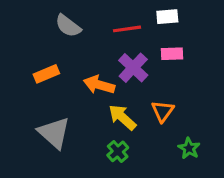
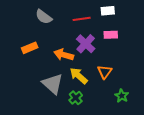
gray triangle: (54, 133) -> (53, 84), moved

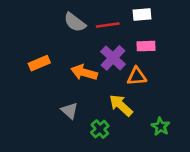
gray semicircle: (44, 17) -> (75, 22), moved
orange triangle: (105, 72) -> (137, 76), moved, turned 49
yellow arrow: (79, 76) -> (121, 105), moved
gray triangle: (53, 84) -> (70, 111), size x0.6

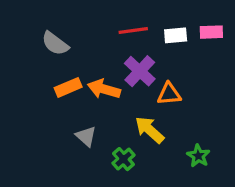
white rectangle: (142, 14) -> (176, 35), moved
gray semicircle: (75, 22) -> (55, 43), moved
pink rectangle: (146, 46) -> (211, 32), moved
orange rectangle: (39, 63) -> (68, 87), moved

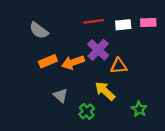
orange arrow: (104, 89) -> (73, 62), turned -35

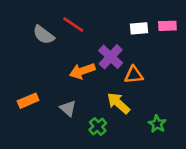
red line: (94, 21) -> (73, 25), moved, turned 42
orange rectangle: (48, 61) -> (28, 101), moved

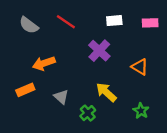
white rectangle: (139, 28) -> (114, 21), moved
gray semicircle: (44, 35) -> (29, 25), moved
orange arrow: (82, 71) -> (44, 63), moved
orange triangle: (134, 75) -> (140, 67), moved, turned 36

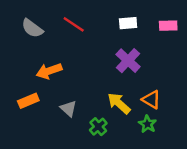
purple cross: (99, 51) -> (128, 61), moved
orange triangle: (140, 67) -> (151, 99), moved
green star: (141, 111) -> (147, 124), moved

